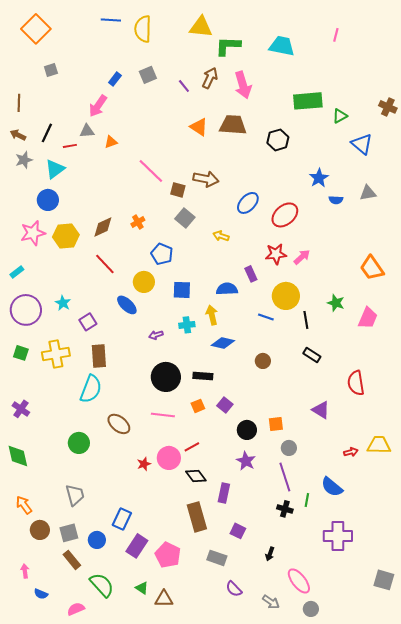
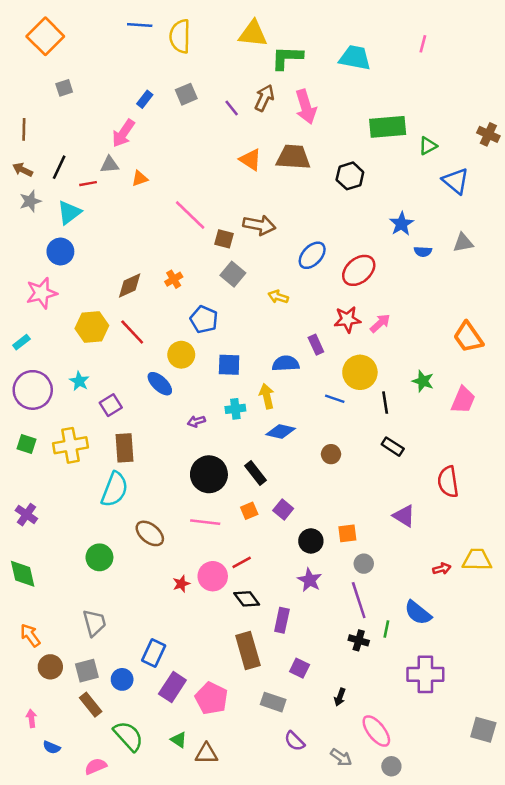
yellow hexagon: (66, 236) -> (92, 327), moved
black rectangle: (203, 376) -> (255, 473), turned 48

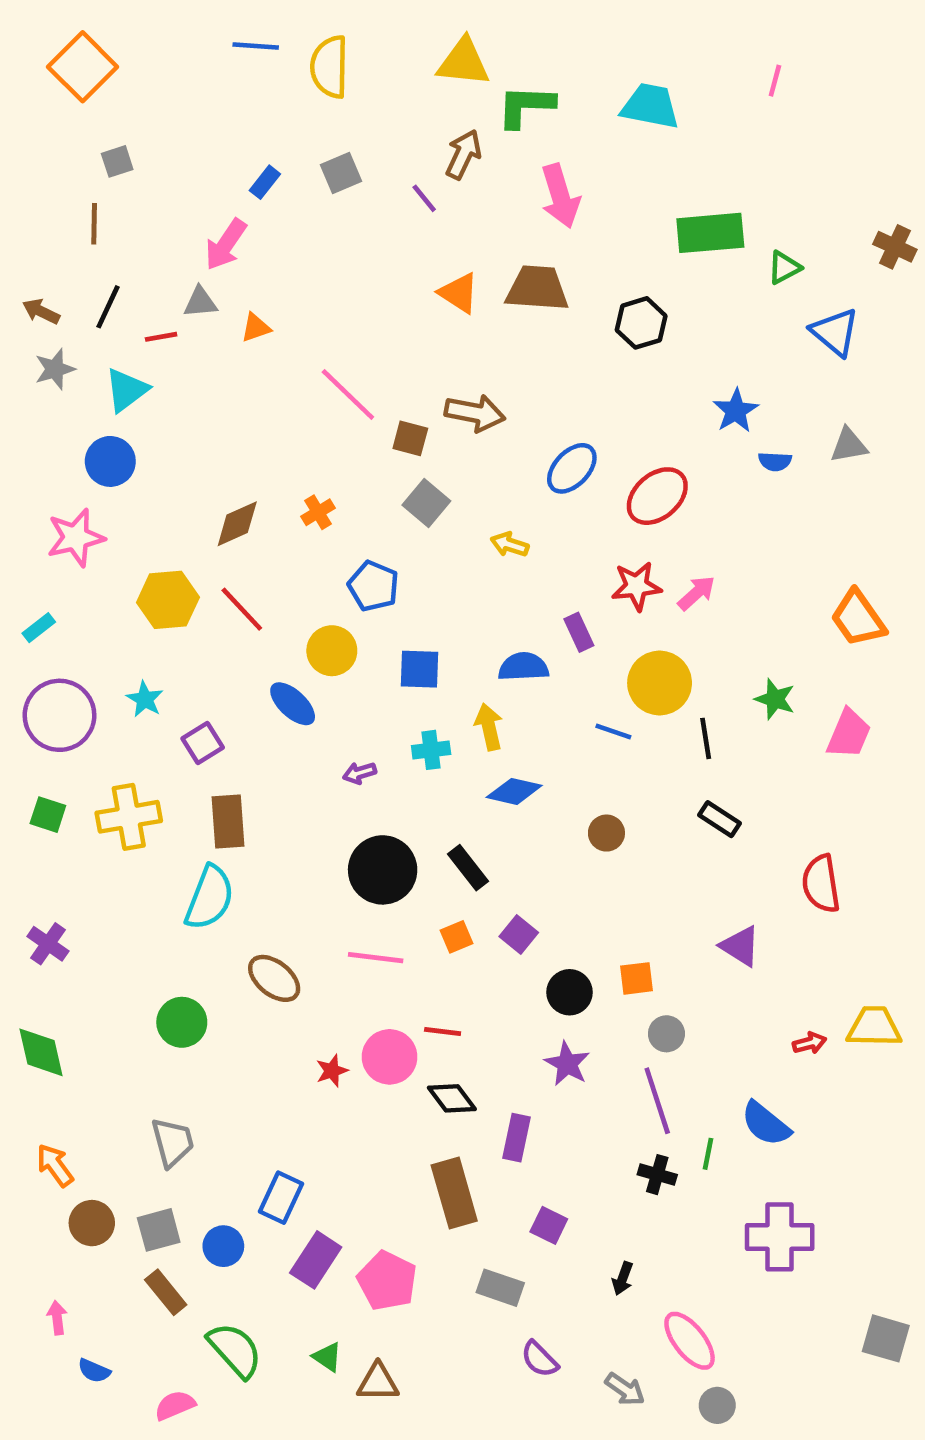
brown arrow: (264, 98) -> (463, 154), moved
brown line: (24, 129) -> (94, 224), moved
red line: (242, 562) -> (443, 1031), turned 36

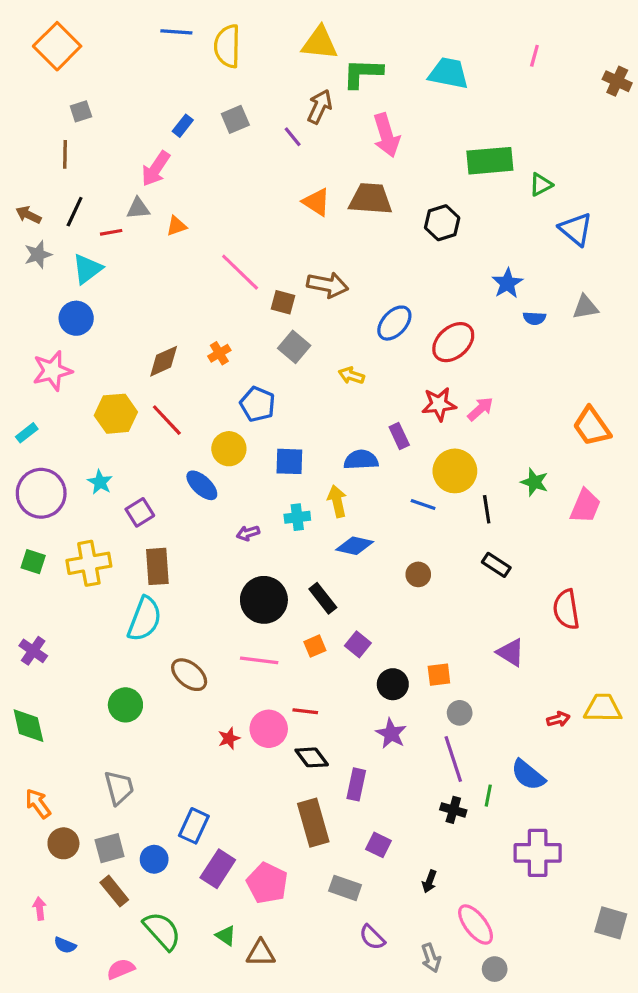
brown cross: (895, 247) -> (617, 81), moved
gray arrow: (625, 1389) -> (431, 958), turned 36

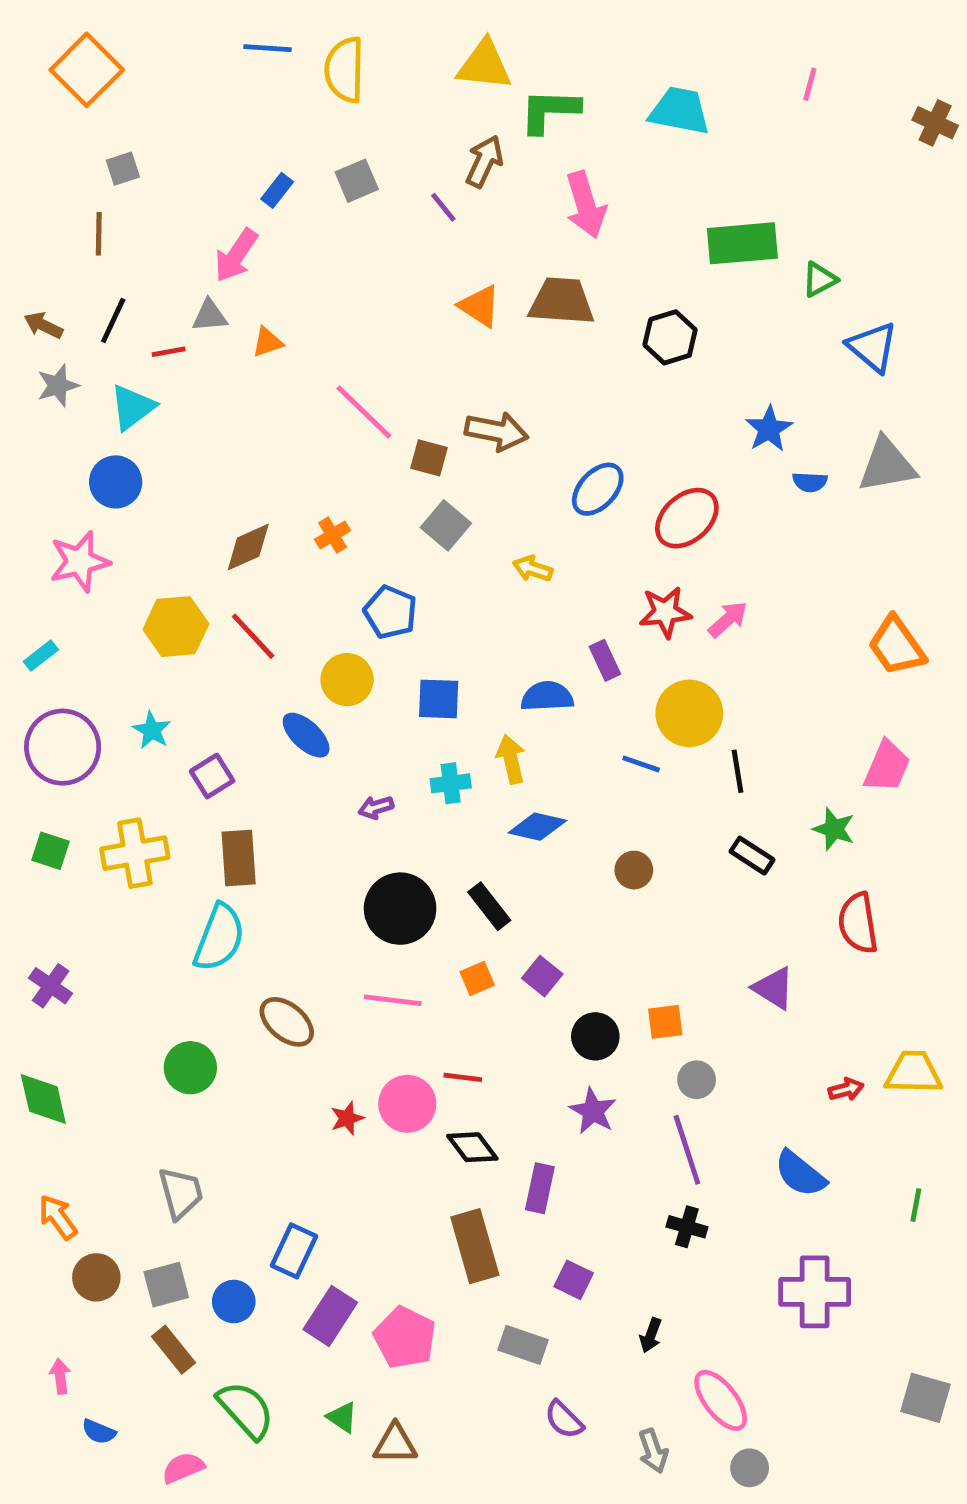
gray triangle: (585, 307) -> (887, 465), size x1.5
green star: (534, 482) -> (834, 829), moved
green line: (488, 796) -> (916, 1205), moved

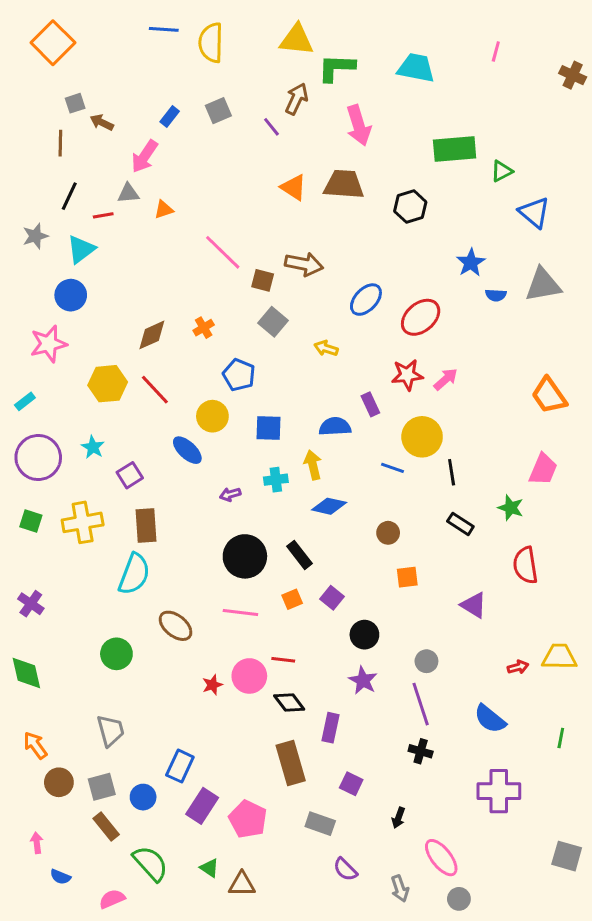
brown arrow: (43, 325) -> (102, 122), moved
orange square: (665, 1022) -> (407, 577), moved

